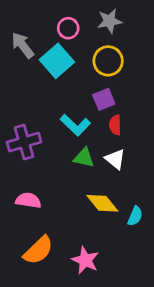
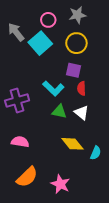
purple square: (104, 99) -> (73, 70), turned 35

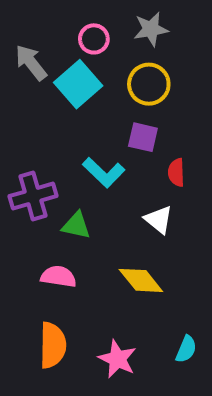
red semicircle: (82, 88) -> (176, 172), moved
green triangle: (59, 112) -> (76, 225), moved
pink semicircle: (20, 142) -> (59, 277), moved
cyan semicircle: (96, 153) -> (186, 349), moved
orange semicircle: (27, 177) -> (53, 345), turned -45

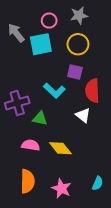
cyan square: (78, 84) -> (41, 44), turned 30
red semicircle: (176, 172) -> (92, 91), size x1.6
yellow diamond: (141, 280) -> (60, 148), moved

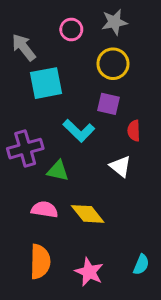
cyan square: (41, 44) -> (46, 83), moved
red semicircle: (92, 91) -> (134, 131), size x0.6

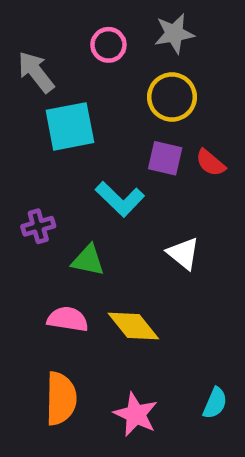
red semicircle: (134, 131) -> (211, 163), moved, turned -48
purple cross: (25, 149) -> (38, 226), size x0.6

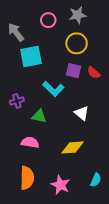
yellow diamond: (133, 326) -> (73, 147), moved, turned -55

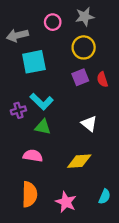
gray arrow: (16, 32) -> (17, 35), turned -66
purple square: (74, 71) -> (80, 77), turned -35
red semicircle: (94, 73) -> (102, 79), turned 32
cyan L-shape: (53, 89) -> (42, 102), moved

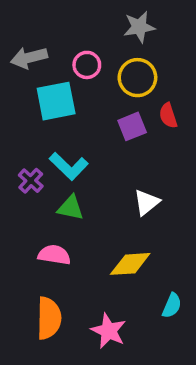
pink circle: (53, 22) -> (87, 65), moved
red semicircle: (102, 79) -> (168, 116), moved
purple cross: (18, 110) -> (31, 181), turned -32
white triangle: (89, 124) -> (147, 202), turned 42
cyan semicircle: (105, 197) -> (172, 306), moved

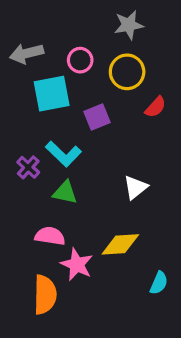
red semicircle: (168, 116) -> (156, 107), turned -120
purple square: (132, 126) -> (97, 117), moved
pink star: (109, 331) -> (77, 264), moved

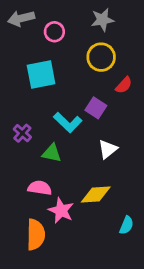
gray arrow: (27, 53) -> (21, 18), moved
pink circle: (80, 60) -> (54, 32), moved
purple square: (97, 117) -> (96, 108), moved, turned -35
cyan L-shape: (63, 154) -> (68, 122), moved

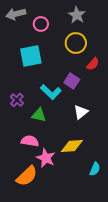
gray star: (102, 20) -> (77, 15), turned -30
orange semicircle: (36, 235) -> (27, 176), turned 45

